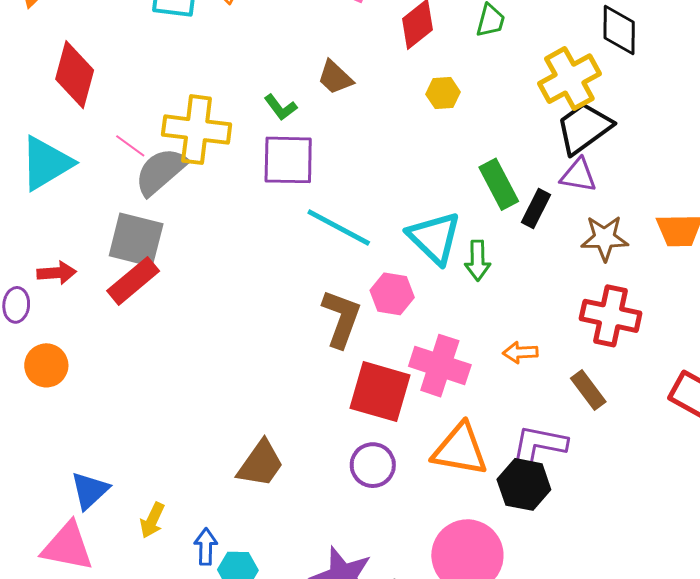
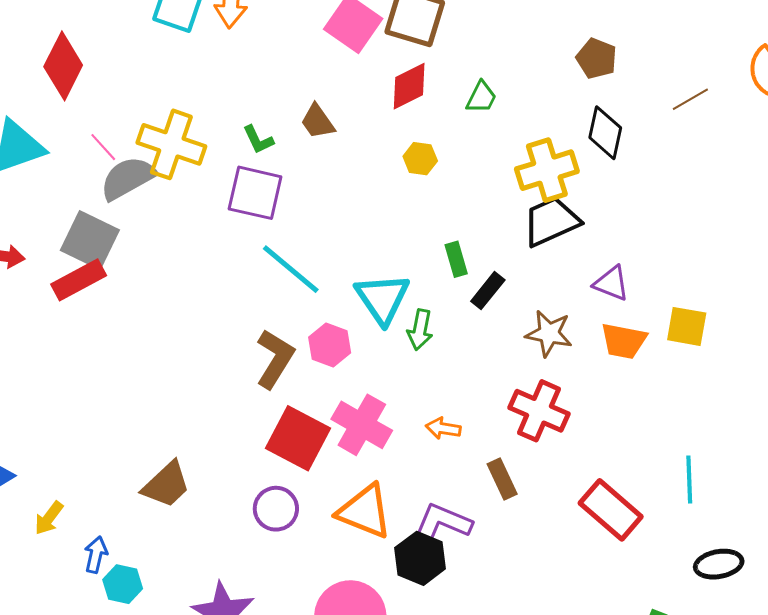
purple triangle: (578, 175) -> (611, 283), moved
green rectangle: (499, 184) -> (456, 259), size x0.7

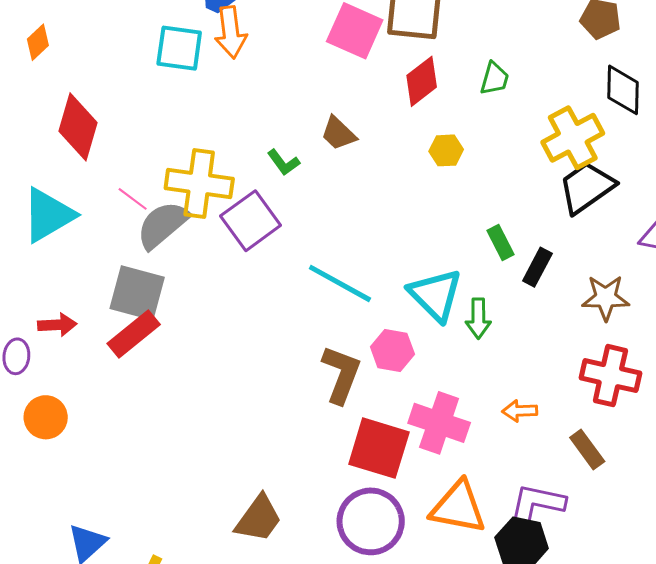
purple square: (255, 193) -> (251, 221), moved, turned -38
purple circle: (276, 509) -> (371, 521), size x1.5

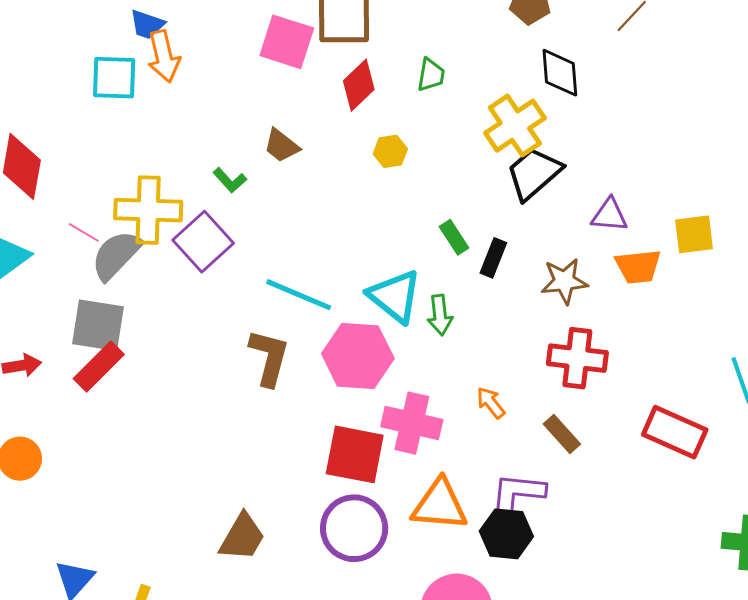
pink hexagon: (392, 351) -> (358, 356), size x1.6
brown L-shape: (341, 374) -> (269, 357), moved
orange arrow: (520, 411) -> (491, 403), turned 60

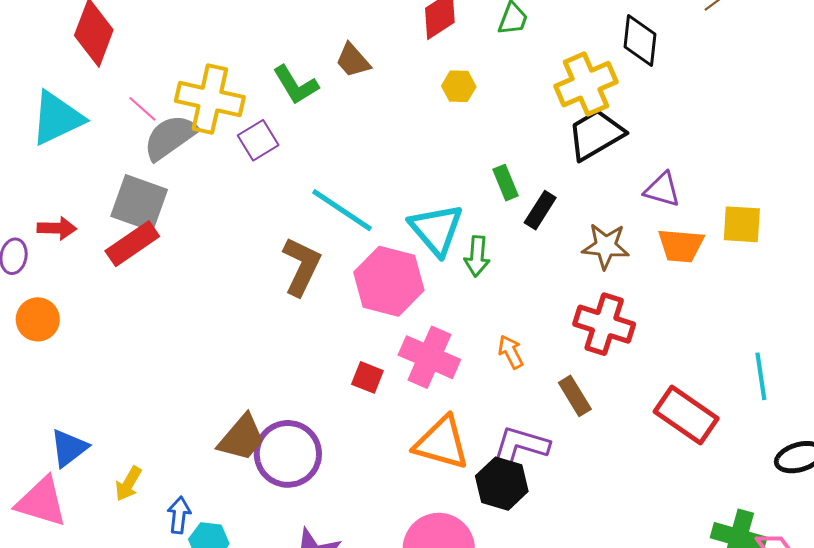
green L-shape: (230, 180) -> (296, 85), size x1.4
purple square: (203, 242) -> (258, 140), size x0.7
red square: (355, 454) -> (367, 377), size x0.5
purple circle: (354, 528) -> (288, 454), moved

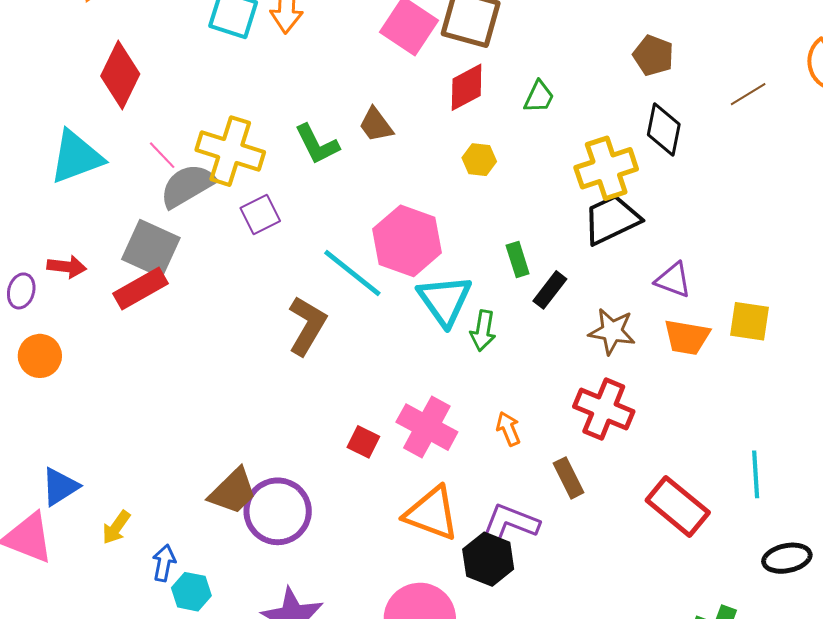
purple square: (258, 140) -> (260, 214), moved
pink hexagon: (389, 281) -> (407, 241), moved

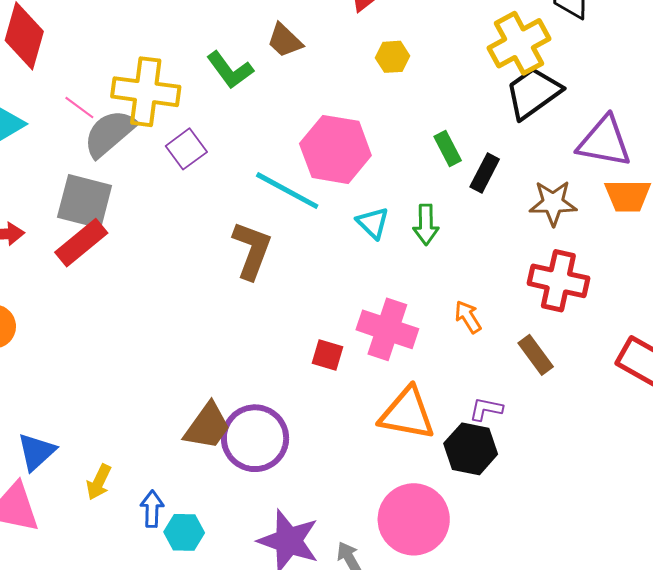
purple triangle: (673, 280) -> (604, 142), size x1.5
cyan triangle: (445, 300) -> (373, 223), moved, size x0.6
purple L-shape: (510, 523) -> (486, 409), size x0.6

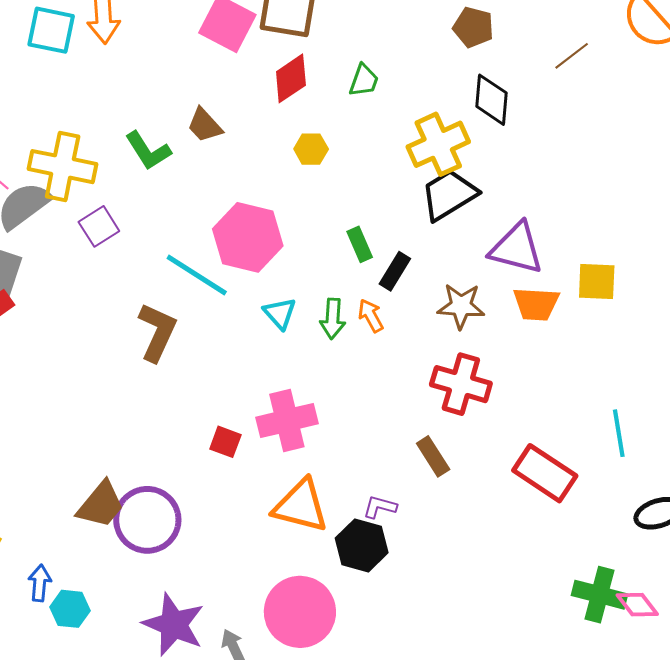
orange arrow: (468, 317) -> (371, 316), moved
pink cross: (387, 329) -> (287, 420), turned -36

